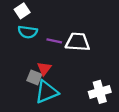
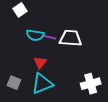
cyan semicircle: (28, 32) -> (35, 35), moved
gray square: (34, 77) -> (14, 83), moved

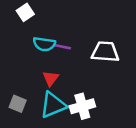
white trapezoid: (70, 38) -> (105, 52), moved
white cross: (91, 84) -> (82, 106), moved

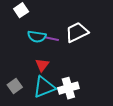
white trapezoid: (105, 52) -> (77, 32), moved, turned -30
gray square: (18, 104) -> (15, 86), turned 32

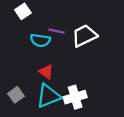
purple line: (52, 39) -> (57, 31), moved
red triangle: (42, 65) -> (46, 72), turned -32

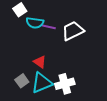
cyan semicircle: (40, 40) -> (35, 23), moved
gray square: (16, 95) -> (22, 81), moved

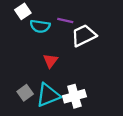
purple line: (49, 27) -> (65, 20), moved
red triangle: (40, 62) -> (50, 61), moved, turned 32

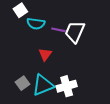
purple line: (65, 20) -> (58, 30), moved
white trapezoid: (84, 35) -> (75, 32), turned -40

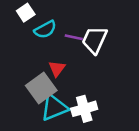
cyan semicircle: (36, 24) -> (45, 30), turned -36
gray square: (22, 83) -> (41, 88), moved, size x1.6

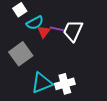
red triangle: (57, 69) -> (44, 32), moved
gray square: (41, 88) -> (21, 54), moved

